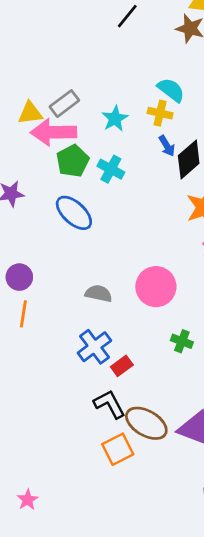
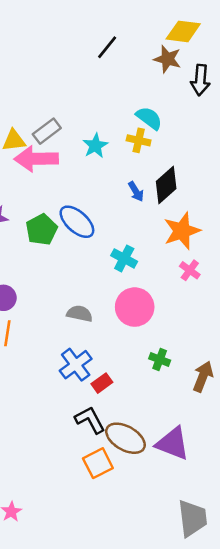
blue arrow: (167, 146) -> (136, 192), moved
green pentagon: (73, 161) -> (42, 230), moved
cyan cross: (111, 169) -> (124, 258), moved
blue ellipse: (74, 213) -> (77, 222), moved

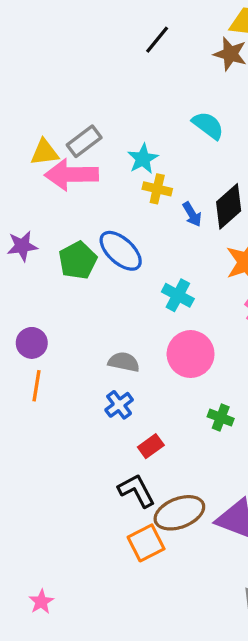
yellow cross: (139, 140) -> (157, 189), moved
blue cross: (76, 365) -> (119, 405), moved, size x0.7
brown ellipse: (125, 438) -> (179, 513), turned -51

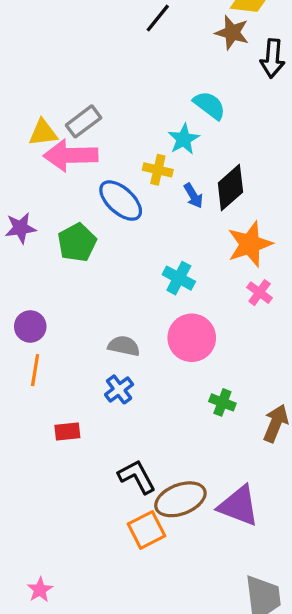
cyan star: (143, 159) -> (184, 139), moved
blue ellipse: (121, 251) -> (121, 201), moved
red rectangle: (151, 446) -> (67, 431), moved, turned 30

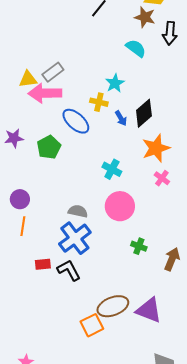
cyan semicircle: (209, 105) -> (136, 48), moved
blue cross: (119, 389) -> (75, 238), size x1.8
black L-shape: (137, 477) -> (69, 270), moved

